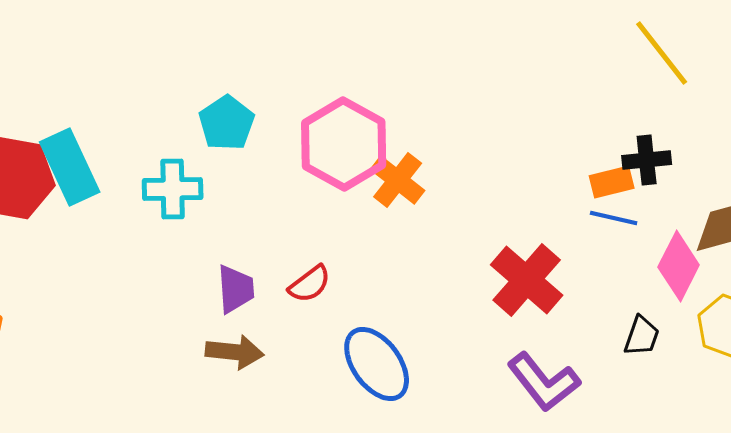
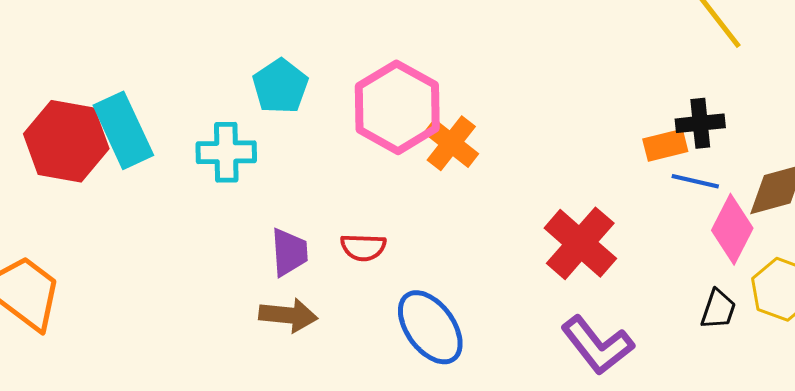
blue line: (614, 218) -> (695, 181), moved
red semicircle: (310, 284) -> (363, 247), turned 39
black trapezoid: (642, 336) -> (718, 309), moved

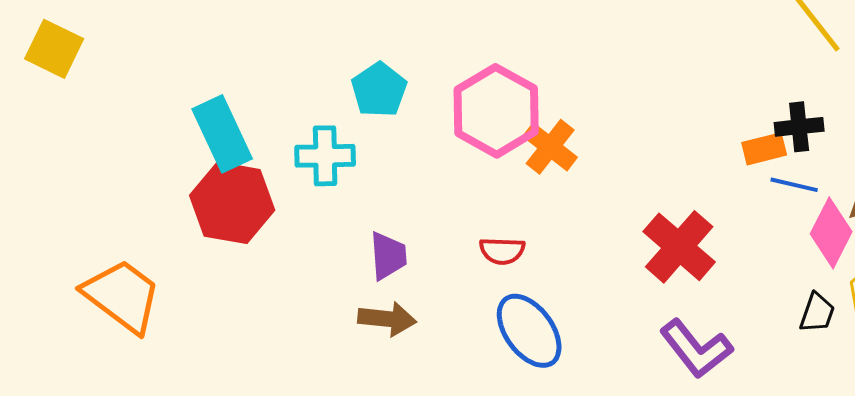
red hexagon: (66, 141) -> (232, 203), moved
red semicircle: (363, 247) -> (502, 251), moved

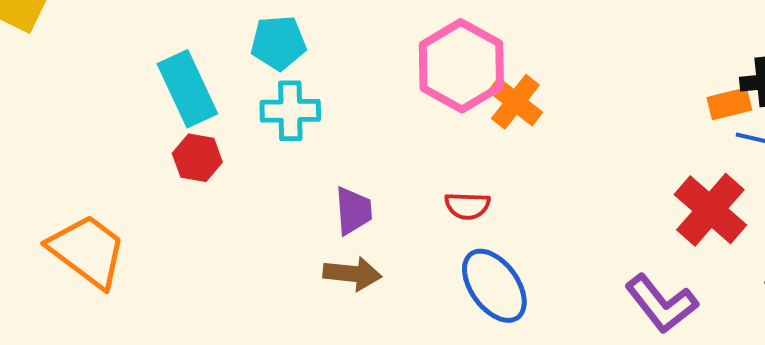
cyan pentagon: (379, 90) -> (278, 43), moved, turned 30
red hexagon: (232, 203) -> (197, 158), size x0.6
red cross: (679, 247) -> (710, 210), moved

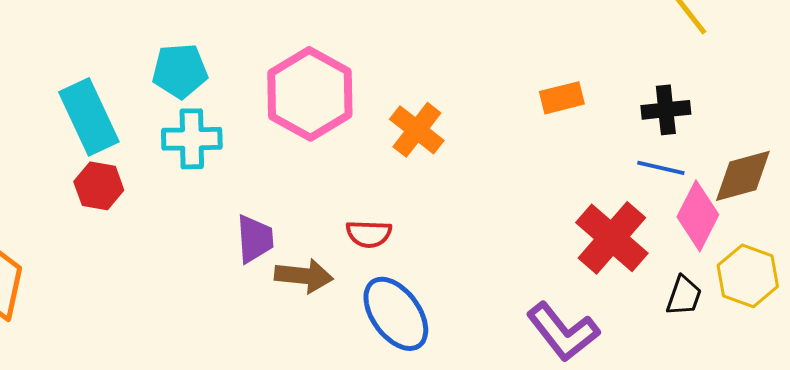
pink hexagon: (461, 66) -> (310, 94), moved
orange rectangle: (729, 104) -> (562, 98), moved
brown arrow: (352, 274) -> (304, 276), moved

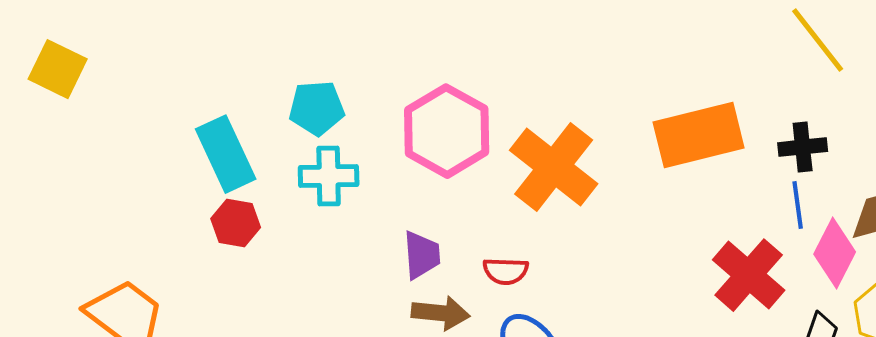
orange rectangle: (562, 98) -> (699, 135), size x2.0
orange cross: (417, 130) -> (554, 167), size x1.6
blue line: (661, 168) -> (798, 205), turned 69
purple trapezoid: (255, 239) -> (422, 255), moved

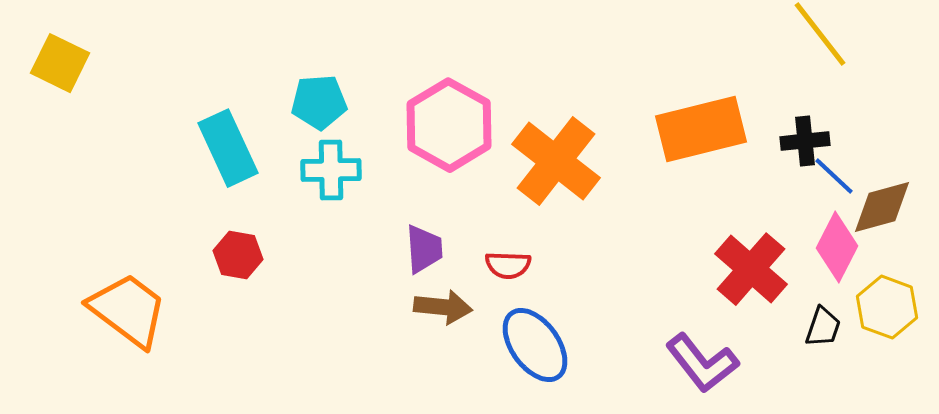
blue line: (798, 205) -> (834, 176), moved, turned -39
red hexagon: (236, 223) -> (238, 255), moved

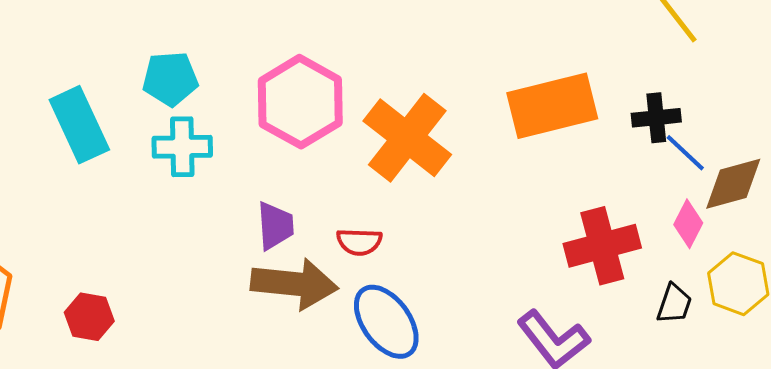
pink diamond: (837, 247) -> (688, 224), size x0.7
red hexagon: (238, 255) -> (89, 317), moved
red cross: (751, 269) -> (602, 246), turned 34
brown arrow: (443, 307) -> (294, 284), size x1.5

